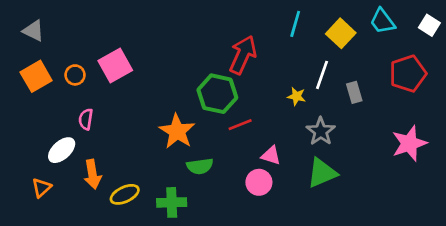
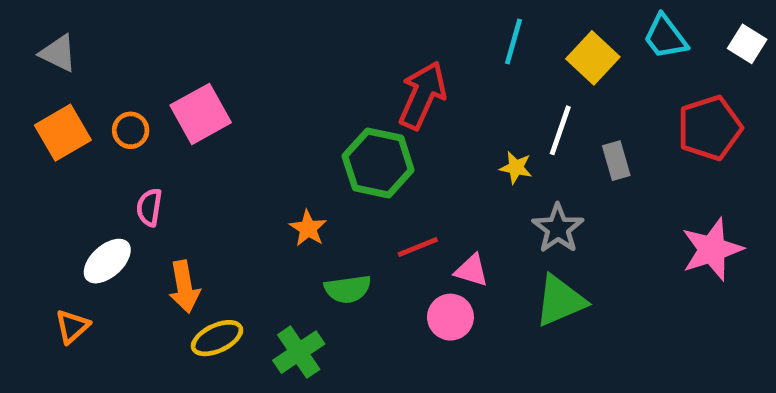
red line: (240, 125) -> (418, 247), moved
orange star: (177, 131) -> (308, 228), size x0.6
orange arrow: (92, 174) -> (184, 287), moved
green cross: (172, 202) -> (299, 352), turned -32

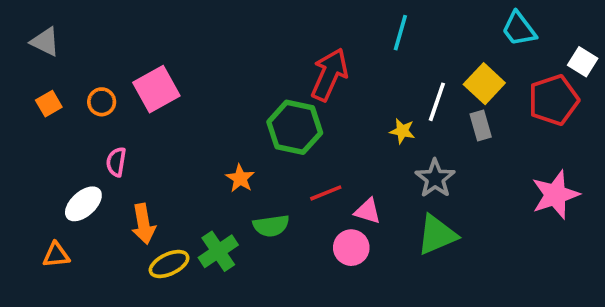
white square: (747, 44) -> (583, 62), moved
yellow square: (593, 58) -> (484, 84), moved
orange square: (63, 133) -> (49, 104), size x0.6
orange triangle: (72, 326) -> (56, 255), turned 36
green cross: (299, 352) -> (218, 251), moved

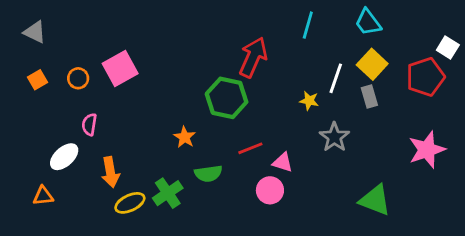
cyan trapezoid: (519, 29) -> (368, 22), moved
green triangle: (437, 235) -> (375, 200), moved, turned 44

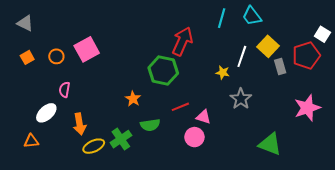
cyan trapezoid: (368, 22) -> (252, 16), moved
gray rectangle: (369, 96) -> (280, 67), moved

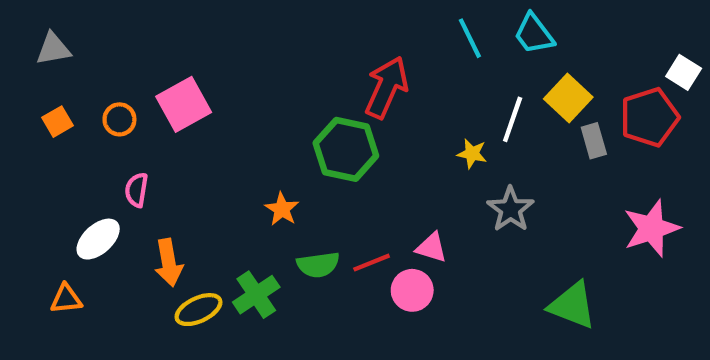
cyan line: (222, 18) -> (470, 38), turned -42
gray triangle: (25, 23) -> (53, 49), turned -36
red line: (180, 107) -> (372, 263), moved

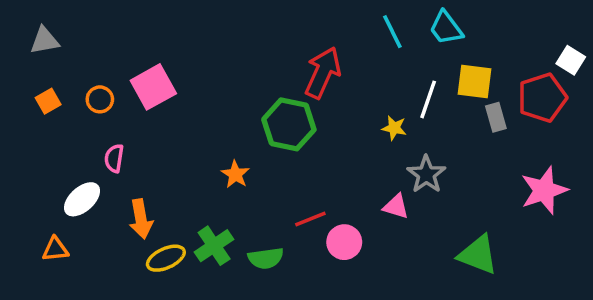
yellow square: (568, 98) -> (474, 82), turned -36
pink triangle: (431, 248) -> (396, 206), moved
green semicircle: (318, 265) -> (266, 258), moved

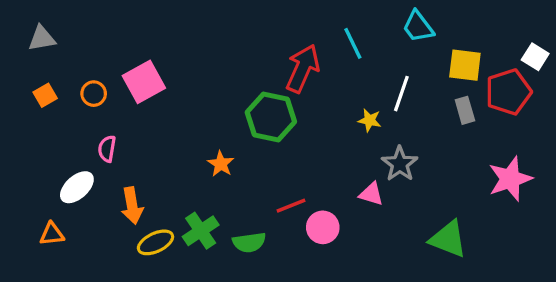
cyan line: (392, 32) -> (353, 43), moved
yellow square: (474, 82) -> (465, 65), moved

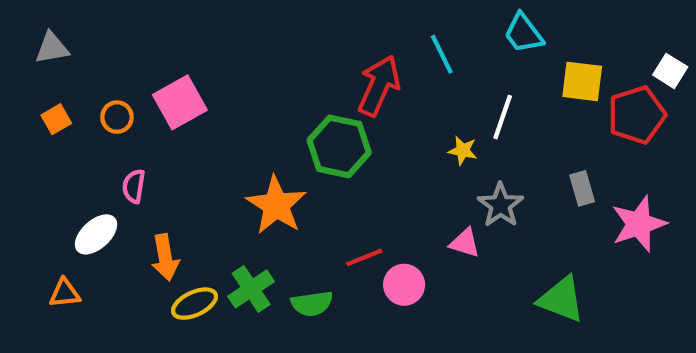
gray rectangle: (465, 110) -> (582, 188), moved
orange star: (221, 164) -> (276, 205), size x1.8

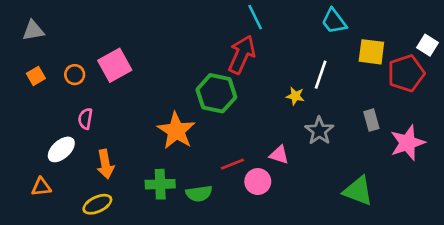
cyan line: (442, 54) -> (255, 17), moved
pink triangle: (465, 243) -> (279, 155), moved
green cross: (251, 289) -> (160, 184), turned 32
yellow ellipse: (195, 304) -> (97, 204), moved

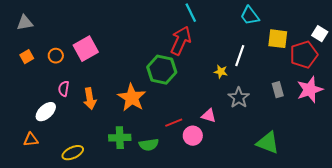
pink star: (407, 143) -> (310, 90), moved
orange arrow: (105, 164) -> (90, 99), moved

